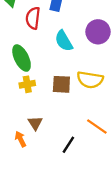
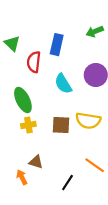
brown triangle: (35, 123) -> (36, 162), turned -40

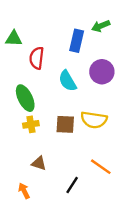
green triangle: (12, 43) -> (14, 39), turned -42
blue rectangle: (57, 45) -> (77, 41), moved
orange arrow: (22, 177) -> (24, 191), moved

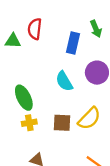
green arrow: (101, 26) -> (96, 29), turned -91
red semicircle: (37, 58) -> (35, 29), moved
yellow semicircle: (94, 120) -> (89, 118), turned -55

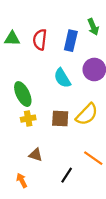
red semicircle: (35, 29) -> (40, 40), moved

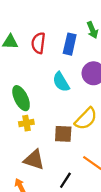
brown square: (60, 119) -> (63, 134), moved
brown triangle: (36, 155) -> (34, 160), size x1.5

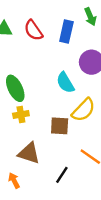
red semicircle: (38, 43) -> (33, 30), turned -42
cyan semicircle: (61, 82) -> (65, 83), moved

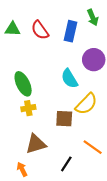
brown triangle: (29, 153) -> (36, 144), turned -35

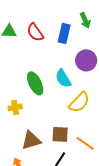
green ellipse: (23, 84) -> (35, 83), moved
yellow cross: (28, 108) -> (15, 107), moved
brown square: (64, 119) -> (60, 134), moved

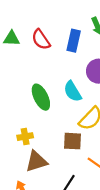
yellow cross: (15, 107) -> (25, 137), moved
brown square: (60, 134) -> (73, 141), moved

